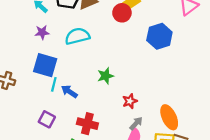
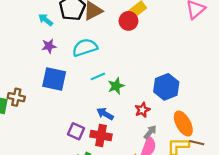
blue hexagon: (159, 36) -> (166, 87), moved
cyan line: (54, 84) -> (98, 76), moved, turned 56
blue arrow: (69, 91) -> (105, 114), moved
purple square: (47, 119) -> (76, 131), moved

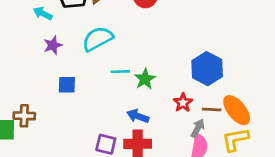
cyan line: (98, 76) -> (120, 72), turned 32
blue square: (54, 79) -> (67, 85), size x0.6
brown line: (197, 143) -> (212, 110), moved

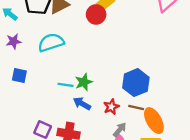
cyan line: (120, 72) -> (66, 85), moved
brown line: (212, 110) -> (136, 108), moved
blue arrow: (138, 116) -> (82, 104), moved

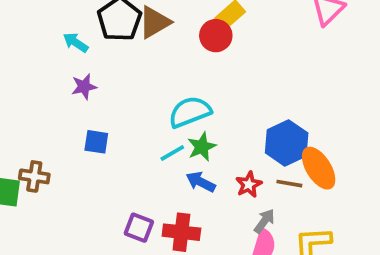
cyan semicircle: (51, 43) -> (190, 112), moved
cyan line: (66, 85) -> (172, 153), turned -35
orange ellipse: (154, 121) -> (319, 168), moved

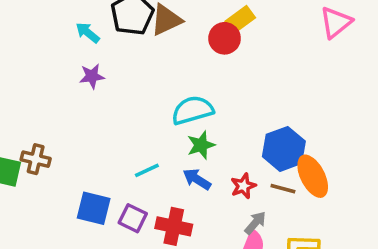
blue square: (96, 142) -> (94, 208), moved, size x1.4
cyan line: (172, 153) -> (147, 170), moved

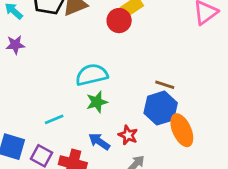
blue arrow: (197, 179) -> (99, 142), moved
red star: (243, 186) -> (128, 135), turned -30
brown line: (283, 189) -> (165, 85), moved

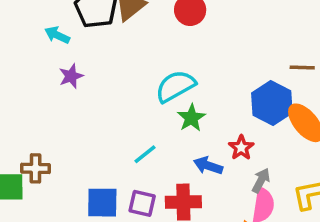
brown line: (165, 85) -> (302, 67), moved
red star: (128, 135) -> (241, 148), turned 30

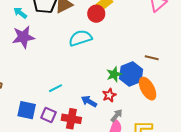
purple star: (71, 76) -> (23, 37), size x1.6
cyan semicircle: (175, 86) -> (80, 38), moved
green star: (191, 118) -> (114, 74), moved

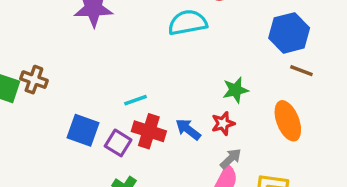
blue hexagon: (131, 74) -> (289, 33), moved
red cross: (71, 119) -> (149, 131), moved

